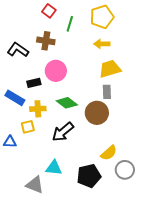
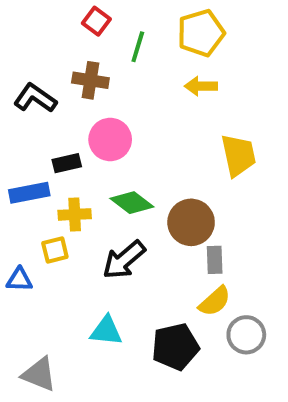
yellow trapezoid: (110, 69) -> (238, 155), moved, turned 95
gray rectangle: (107, 92) -> (215, 260), moved
blue rectangle: (15, 98) -> (29, 193), turned -42
gray triangle: (35, 185) -> (39, 374), moved

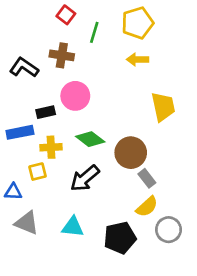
gray rectangle: (215, 260) -> (147, 178), turned -36
gray triangle: (39, 374) -> (27, 223), moved

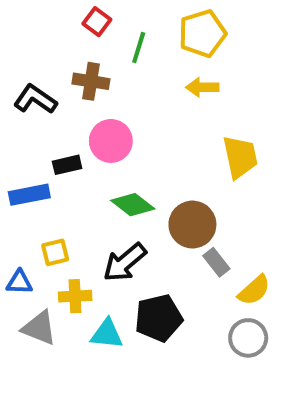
yellow cross: (51, 147) -> (75, 296), moved
yellow semicircle: (147, 207) -> (254, 290), moved
black pentagon: (120, 238) -> (159, 318), moved

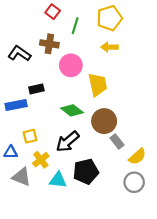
pink circle: (111, 141) -> (71, 65), moved
yellow trapezoid: (240, 157) -> (98, 85), moved
yellow cross: (75, 296) -> (41, 160), turned -35

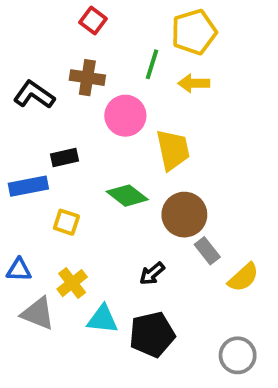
green line: (75, 26) -> (152, 64), moved
yellow square: (30, 136) -> (66, 222), moved, turned 32
black arrow: (68, 141) -> (152, 274), moved, size x0.6
black pentagon: (86, 172) -> (152, 334), moved
gray circle: (134, 182) -> (238, 355), moved

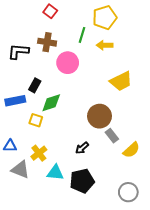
black L-shape: (34, 95) -> (18, 51), turned -30
yellow trapezoid: (173, 150) -> (121, 81), moved, turned 75
black rectangle: (65, 158) -> (35, 85), turned -48
green diamond: (127, 196) -> (51, 103), moved, turned -55

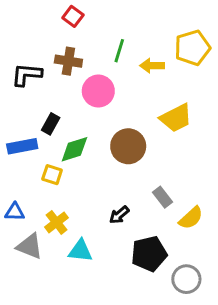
yellow pentagon: (105, 17) -> (192, 48), moved
brown circle: (99, 116) -> (128, 146), moved
black pentagon: (82, 181) -> (149, 254), moved

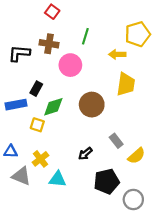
yellow arrow: (152, 66) -> (117, 54), moved
yellow trapezoid: (176, 118) -> (126, 84), turned -55

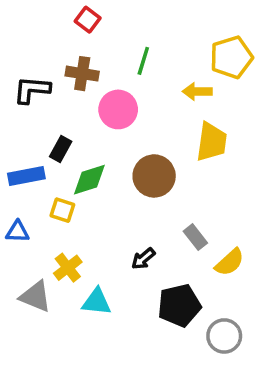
blue triangle: (11, 151) -> (17, 232), moved

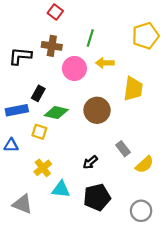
yellow arrow: (197, 91) -> (105, 63), moved
green diamond: (89, 180) -> (56, 113), turned 30
gray triangle: (35, 296) -> (22, 204), moved
black pentagon: (179, 305) -> (97, 197), moved

